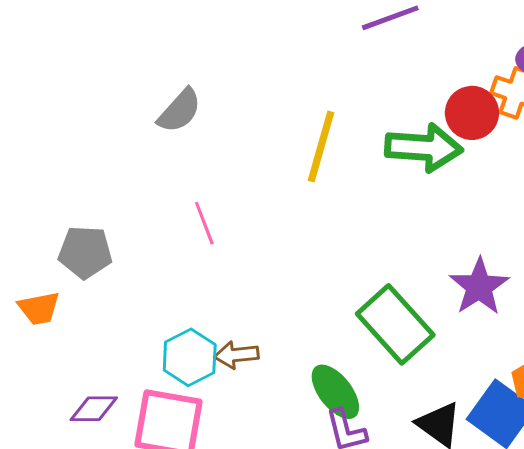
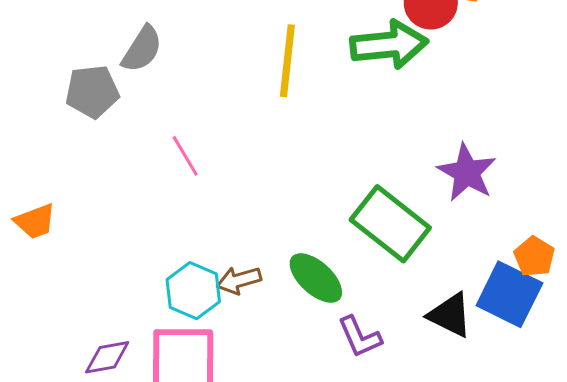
gray pentagon: (85, 252) -> (92, 92), moved
orange trapezoid: (39, 308) -> (35, 221), moved
green ellipse: (335, 392) -> (316, 278), moved

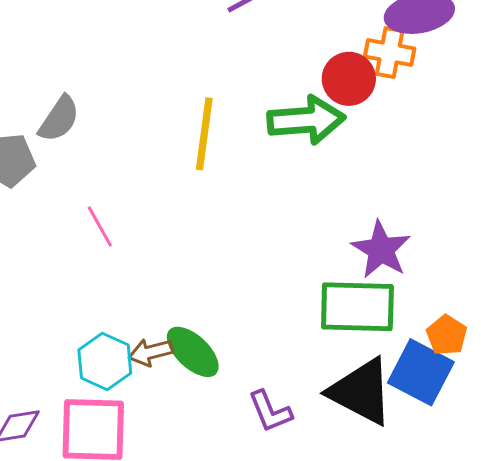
green rectangle: (390, 224) -> (357, 307), moved, turned -38
green ellipse: (316, 278) -> (193, 352), moved
black triangle: (450, 315) -> (361, 392), size x1.5

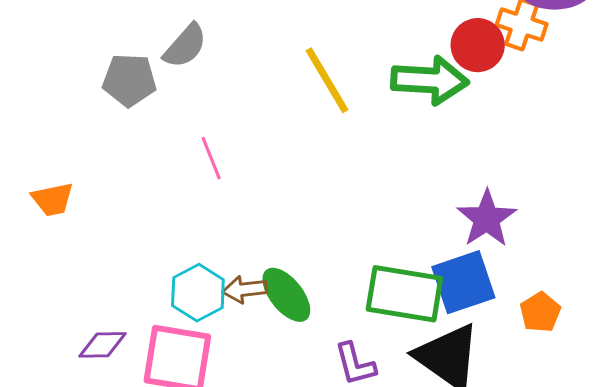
yellow line: (204, 134) -> (327, 80), turned -46
green rectangle: (357, 307) -> (404, 294), moved
blue square: (421, 372) -> (463, 282), moved, turned 36

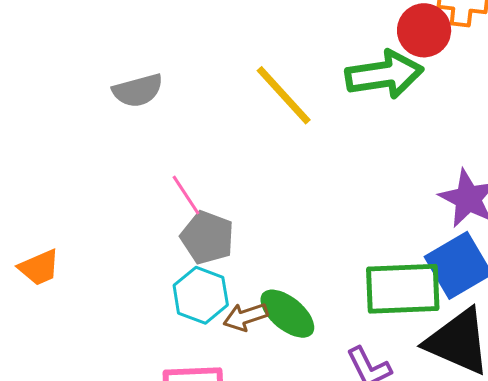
gray semicircle: (185, 46) -> (138, 90), turned 45
gray pentagon: (129, 80) -> (207, 238), moved, turned 30
cyan hexagon: (198, 293) -> (201, 295), moved

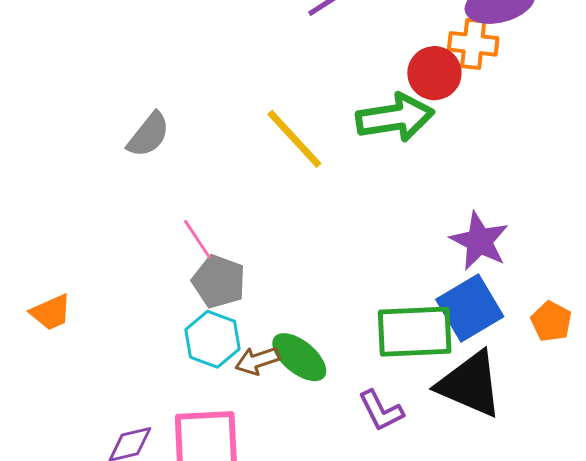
gray semicircle: (138, 90) -> (149, 135), turned -36

